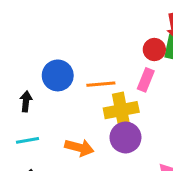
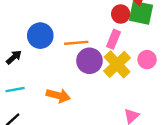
black arrow: (26, 101) -> (14, 57), turned 42
yellow cross: (121, 110) -> (117, 64), moved, turned -32
purple circle: (125, 137) -> (89, 61), moved

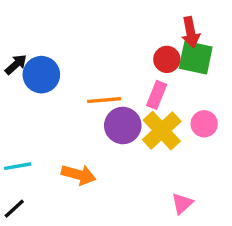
blue circle: (40, 36) -> (41, 75), moved
black arrow: (14, 57) -> (16, 64), moved

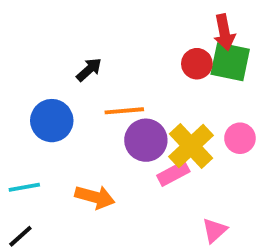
black arrow: (16, 64) -> (89, 70), moved
blue circle: (41, 75) -> (52, 121), moved
pink rectangle: (157, 95) -> (173, 173), moved, turned 40

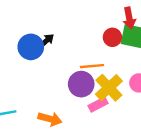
orange line: (124, 111) -> (92, 66), moved
blue circle: (52, 121) -> (31, 47), moved

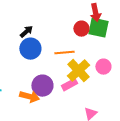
blue circle: (31, 47) -> (30, 49), moved
purple circle: (81, 84) -> (42, 86), moved

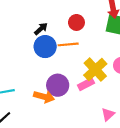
red circle: (81, 29) -> (76, 22), moved
orange line: (64, 53) -> (68, 44), moved

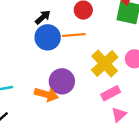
pink rectangle: (86, 84) -> (111, 93), moved

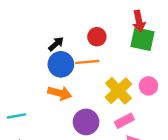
purple circle: (62, 81) -> (86, 122), moved
orange arrow: (46, 94) -> (60, 93), moved

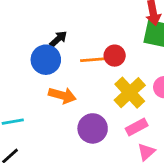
red circle: (97, 37) -> (115, 56), moved
blue circle: (61, 64) -> (46, 60), moved

